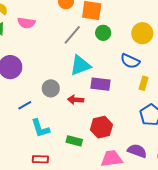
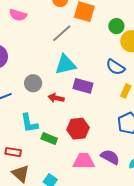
green circle: (103, 33) -> (116, 26), moved
cyan L-shape: (40, 128) -> (29, 123), moved

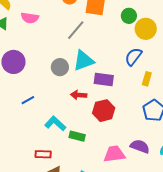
blue semicircle: (115, 67) -> (133, 57), turned 102
gray circle: (33, 83) -> (60, 67), moved
cyan L-shape: (29, 123) -> (55, 124), turned 150
red hexagon: (78, 129) -> (104, 111), moved

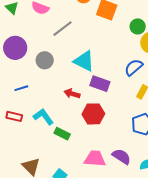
gray line: (76, 30) -> (62, 29), moved
cyan triangle: (84, 61) -> (84, 61), turned 35
gray circle: (60, 67) -> (45, 60), moved
red rectangle: (43, 154) -> (14, 116), moved

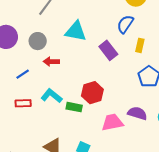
purple rectangle: (100, 84) -> (108, 50), moved, turned 48
red arrow: (72, 94) -> (51, 62), moved
red hexagon: (93, 114) -> (92, 93), moved

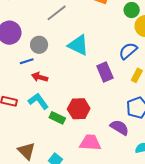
red arrow: (51, 62) -> (40, 77), moved
blue line: (23, 74) -> (27, 61), moved
purple semicircle: (137, 113) -> (120, 127), moved

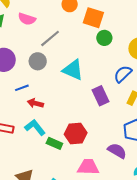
green circle: (132, 10) -> (104, 38), moved
gray circle: (39, 45) -> (38, 61), moved

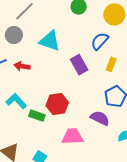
red arrow: (35, 103) -> (22, 66), moved

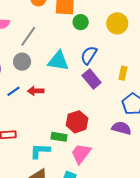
blue semicircle: (100, 41) -> (89, 55), moved
cyan L-shape: (16, 101) -> (40, 151), moved, turned -35
pink trapezoid: (72, 136) -> (81, 154), moved, turned -40

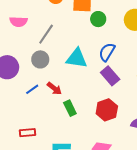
red arrow: (36, 91) -> (54, 88), turned -140
red hexagon: (77, 122) -> (107, 110), moved
green rectangle: (59, 137) -> (70, 108), moved, turned 56

